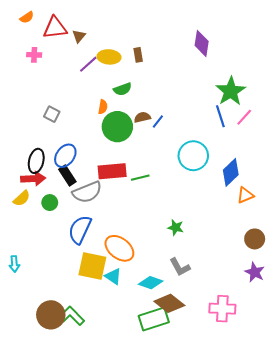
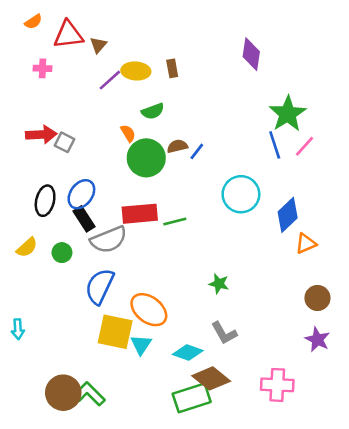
orange semicircle: (103, 107) -> (128, 133), turned -40
red arrow: (33, 179) -> (41, 135), moved
cyan triangle: (113, 276) -> (141, 345), turned 30

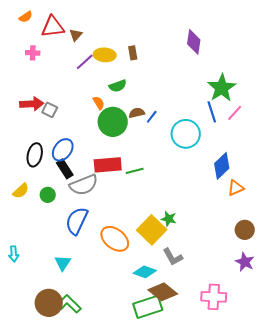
cyan circle: (241, 194) -> (186, 134), moved
yellow square: (115, 332) -> (152, 230), moved, turned 32
cyan triangle: (141, 345) -> (63, 263), moved

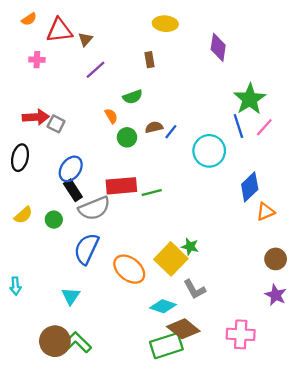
yellow ellipse: (105, 55) -> (165, 24), moved
green circle: (113, 122) -> (127, 137), size x0.6
black ellipse: (35, 155) -> (20, 158), moved

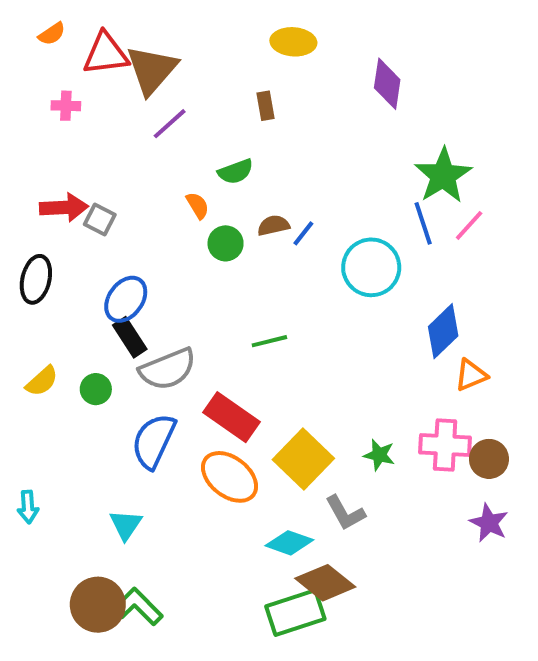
brown triangle: (85, 39) -> (152, 70), size x2.0
red rectangle: (121, 186) -> (232, 417), moved, turned 40
green star: (190, 247) -> (379, 455), moved
pink cross: (241, 334) -> (445, 445), moved

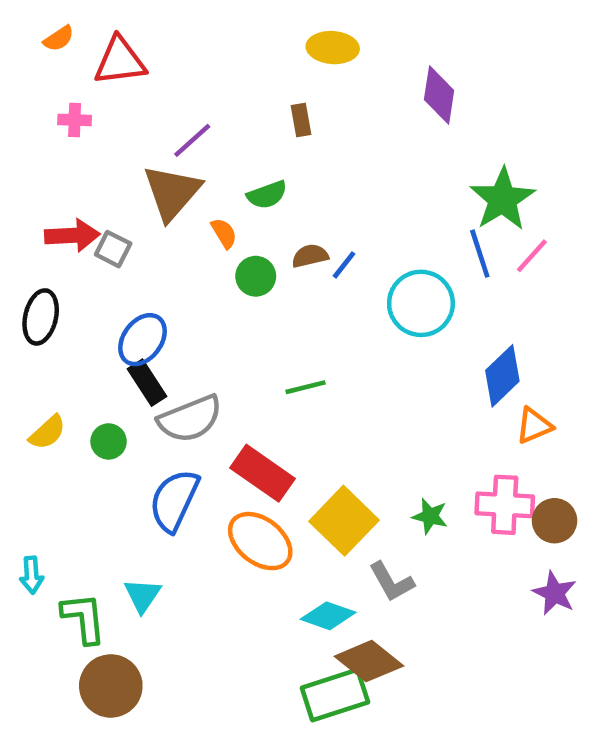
brown triangle: (152, 70) -> (172, 192), moved
green L-shape: (138, 607) -> (84, 618), moved, turned 39

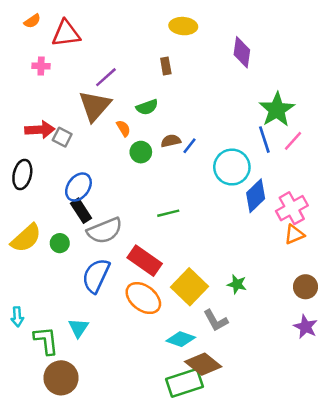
blue diamond: (502, 376) -> (256, 196), moved
yellow semicircle: (47, 432) -> (26, 238), size x1.5
pink cross: (505, 505) -> (292, 208), moved, turned -32

